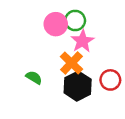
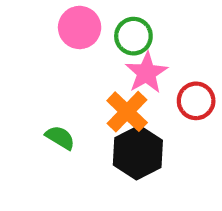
pink circle: (56, 24) -> (80, 27), moved
red circle: (110, 80) -> (196, 101), moved

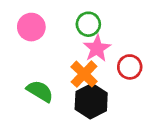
pink circle: (80, 27) -> (31, 27), moved
green semicircle: (60, 138) -> (40, 91), size x1.4

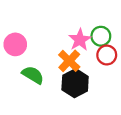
green circle: (88, 24) -> (101, 36), moved
pink circle: (31, 27) -> (15, 44), moved

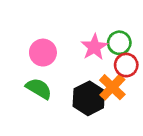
pink circle: (15, 44) -> (43, 53), moved
orange cross: (69, 61) -> (112, 87), moved

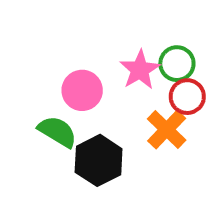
pink circle: (43, 53) -> (82, 90), moved
black hexagon: (89, 98) -> (99, 160), moved

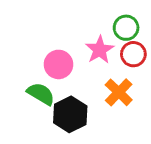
green circle: (177, 64) -> (126, 28), moved
red circle: (187, 97) -> (133, 54), moved

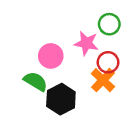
pink star: (100, 50) -> (86, 43), turned -30
red circle: (133, 54) -> (108, 62), moved

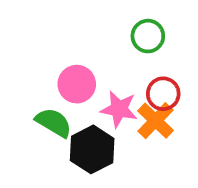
green circle: (109, 24) -> (148, 36), moved
pink star: (86, 43) -> (119, 109), moved

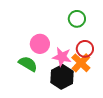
black hexagon: (92, 149) -> (62, 77), moved

